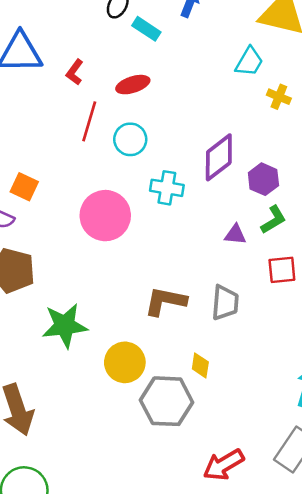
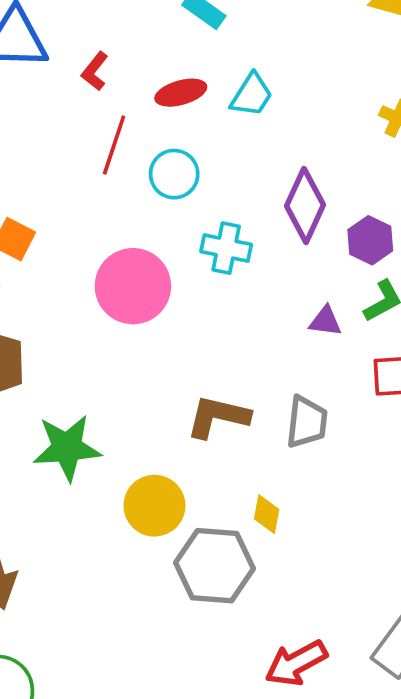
cyan trapezoid: (249, 62) -> (252, 95), moved
purple diamond: (219, 157) -> (305, 205), turned -30

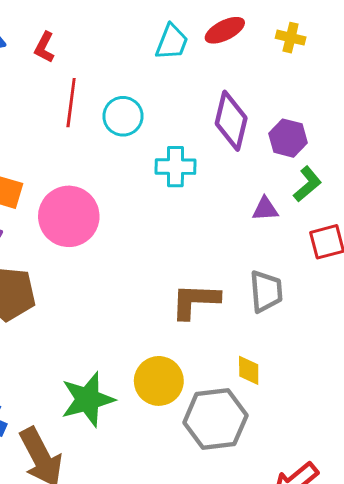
red ellipse: (181, 93) -> (225, 30), moved
pink circle: (133, 286) -> (69, 216), moved
green star: (67, 448) -> (88, 399), moved

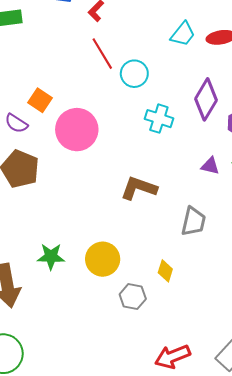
red line: (71, 103) -> (102, 54), turned -56
brown L-shape: (195, 301) -> (139, 188), moved
green star: (88, 399) -> (51, 257), size x0.7
gray hexagon: (215, 419) -> (133, 297), size x0.6

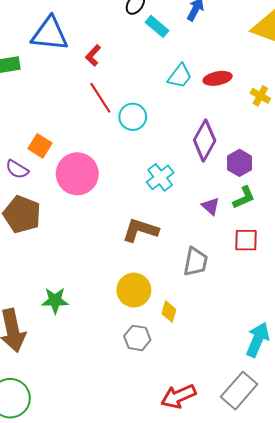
cyan cross: (159, 119) -> (160, 177), moved, turned 36
purple triangle: (210, 166) -> (211, 206), turned 30
yellow circle: (103, 259) -> (134, 290), moved

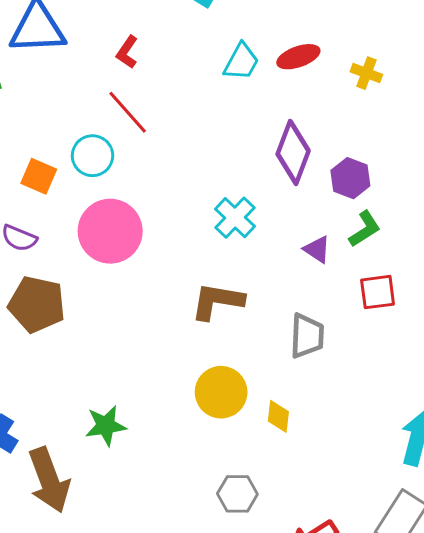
red L-shape: (93, 55) -> (127, 52), moved
cyan circle: (133, 117) -> (93, 156), moved
orange square: (40, 146) -> (39, 176), moved
gray hexagon: (137, 338) -> (237, 494), moved

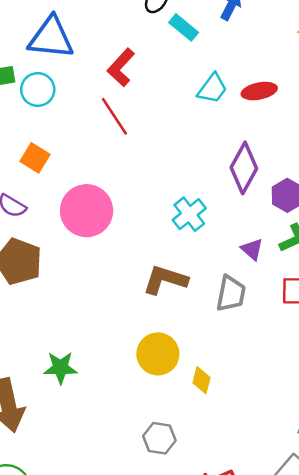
red L-shape: (127, 52) -> (121, 67), size x1.4
cyan circle: (93, 156) -> (38, 90), moved
gray trapezoid: (307, 336) -> (231, 294), moved

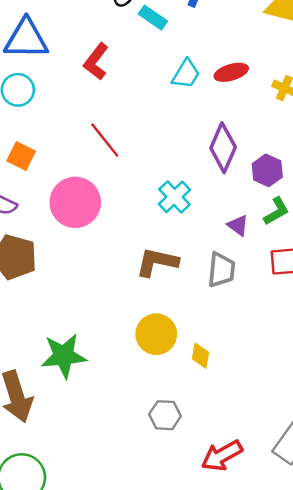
red line: (114, 116) -> (105, 140), moved
green star: (60, 368) -> (64, 356), size x1.4

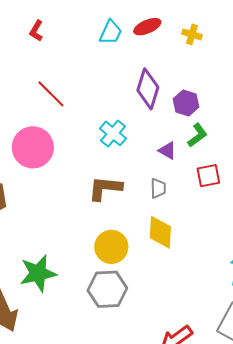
red L-shape: (96, 62) -> (36, 31), size x0.7
gray trapezoid: (221, 270) -> (158, 188), size x0.7
yellow diamond: (201, 356) -> (160, 232), moved, size x1.6
gray hexagon: (165, 415) -> (107, 289), moved, size x1.5

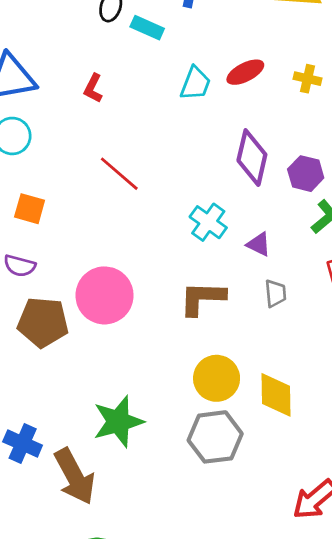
pink circle: (33, 147) -> (105, 295), moved
purple triangle: (167, 151) -> (259, 244), moved
yellow diamond: (160, 232) -> (276, 395), moved

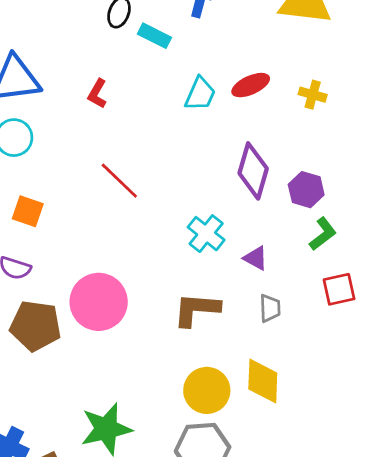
yellow diamond: (276, 395) -> (263, 381), moved

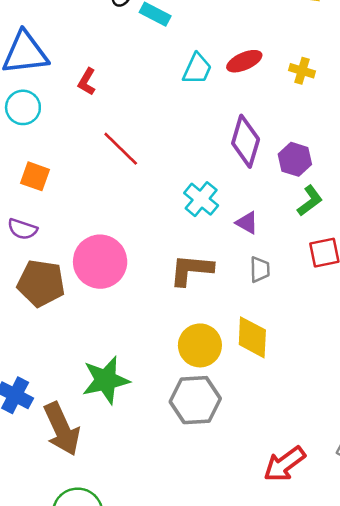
red L-shape: (97, 94) -> (87, 82), moved

